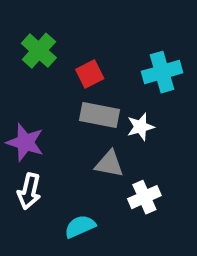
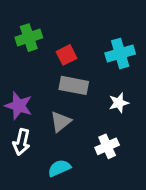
green cross: (39, 51) -> (29, 38), turned 30
white star: (141, 127) -> (119, 103), moved
gray triangle: (109, 164) -> (61, 122), moved, turned -50

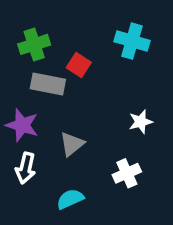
cyan cross: (120, 53) -> (132, 41), moved, turned 32
red square: (66, 55) -> (79, 65), turned -30
gray rectangle: (74, 85) -> (48, 84), moved

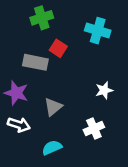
green cross: (34, 44) -> (42, 18), moved
white arrow: (26, 168) -> (19, 125), turned -85

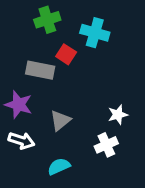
cyan cross: (98, 31) -> (95, 33), moved
white star: (104, 90) -> (118, 115), moved

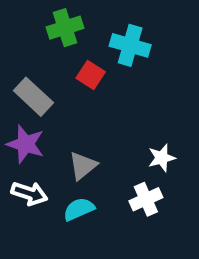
gray rectangle: (40, 70) -> (33, 97), moved, turned 32
cyan semicircle: (59, 166) -> (79, 209), moved

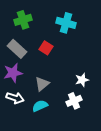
green cross: (65, 28) -> (23, 20), moved
red square: (91, 75) -> (46, 48), moved
purple star: (26, 144) -> (13, 73), turned -30

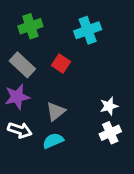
cyan cross: (66, 23) -> (88, 30), turned -36
white cross: (74, 101) -> (110, 133), moved

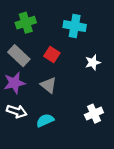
cyan cross: (88, 30) -> (75, 26), turned 30
white star: (109, 106) -> (93, 62), moved
gray triangle: (56, 111) -> (48, 85), moved, turned -42

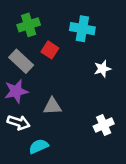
red square: (52, 54) -> (50, 50), moved
gray triangle: (48, 85) -> (52, 106), moved, turned -42
cyan semicircle: (45, 120) -> (39, 146), moved

